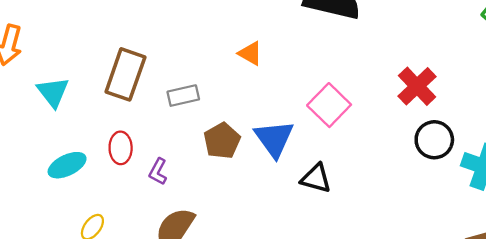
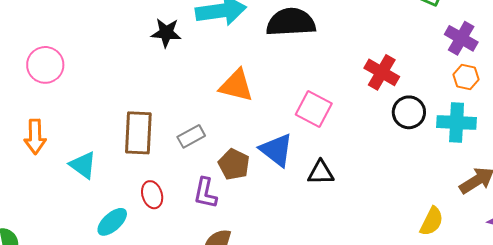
orange triangle: (250, 53) -> (236, 85), size x1.6
purple L-shape: (158, 172) -> (205, 193), moved, size x1.4

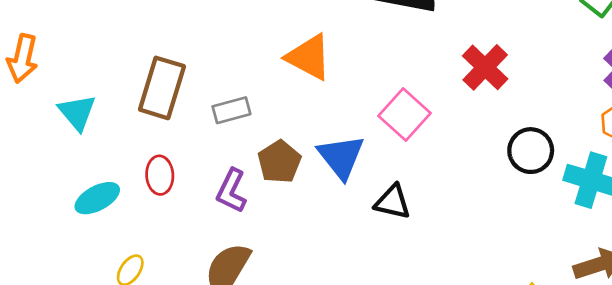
red cross: (382, 72) -> (485, 67), moved

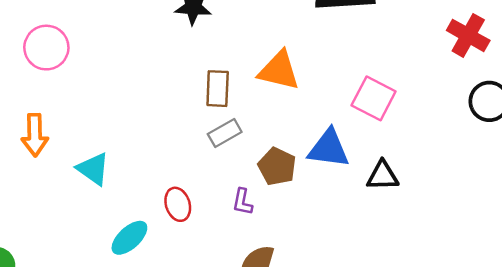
red cross: (485, 67) -> (468, 35), moved
brown rectangle: (162, 88) -> (218, 89), moved, size x0.7
blue triangle: (341, 157) -> (329, 149), turned -30
purple L-shape: (231, 191) -> (242, 202), size x0.7

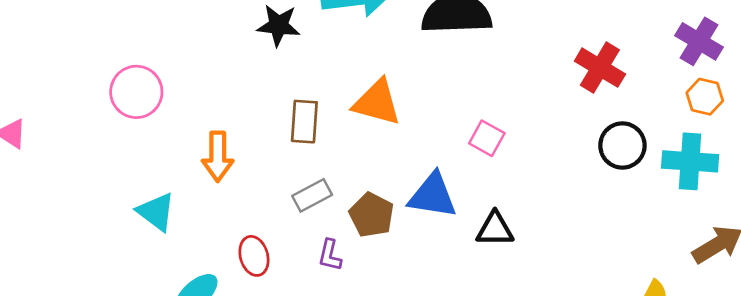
pink circle: (46, 48) -> (136, 92), moved
pink square: (374, 98) -> (487, 138), size x0.7
gray rectangle: (225, 133) -> (312, 195), moved
orange arrow: (35, 135) -> (218, 156), moved

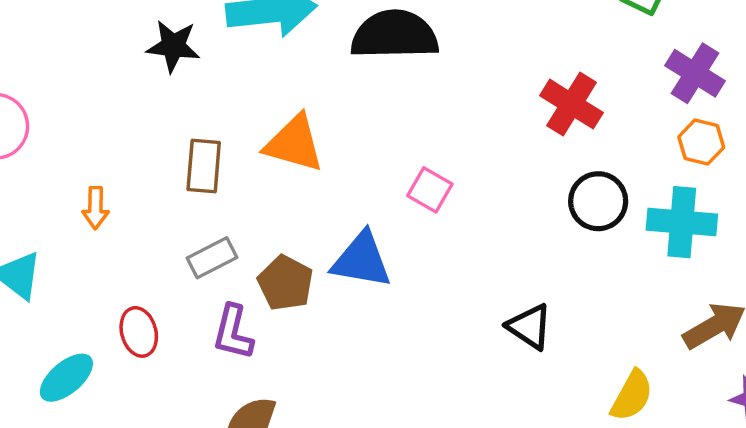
orange arrow: (218, 156) -> (95, 208), size x0.7
black triangle: (495, 229) -> (530, 327), moved, turned 33
purple L-shape: (330, 255) -> (233, 332), size x1.4

